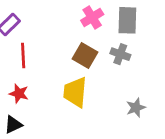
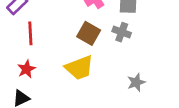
yellow trapezoid: (75, 92) -> (79, 68), turned -116
red star: (19, 94) -> (26, 69), turned 30

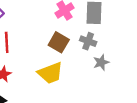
gray star: (136, 82) -> (101, 62), moved

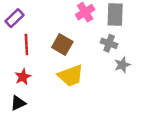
brown square: (59, 42) -> (62, 44), moved

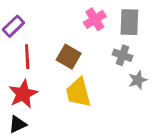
yellow trapezoid: (71, 76) -> (78, 93), turned 96
red star: (23, 77) -> (23, 94), size x1.5

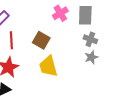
gray cross: (122, 55) -> (90, 39), moved

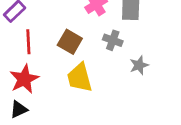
gray cross: (90, 39) -> (113, 40), moved

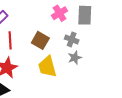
gray star: (139, 65) -> (75, 58), moved

